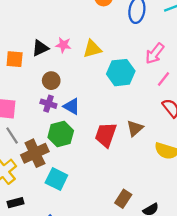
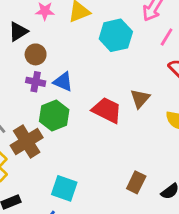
black triangle: (40, 48) -> (18, 32), moved
red trapezoid: (106, 135) -> (107, 110), turned 104
cyan square: (56, 179) -> (64, 188), moved

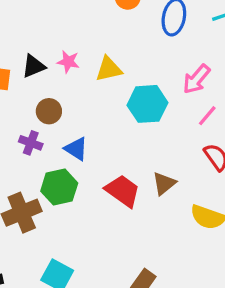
black triangle: (18, 32) -> (34, 66), moved
purple cross: (36, 82) -> (31, 143), moved

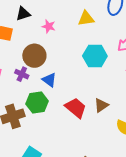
black triangle: (34, 66) -> (23, 14), moved
yellow triangle: (109, 69) -> (86, 18), moved
brown circle: (49, 111) -> (34, 56), size x1.5

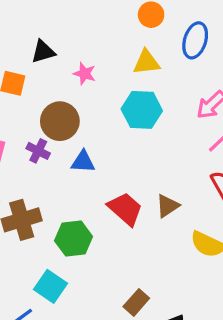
cyan hexagon: (95, 56) -> (142, 110), moved
blue triangle: (49, 80) -> (83, 162), turned -35
green hexagon: (37, 102) -> (74, 239), moved

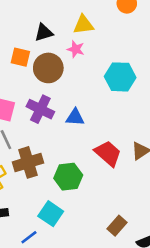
yellow triangle: (146, 62) -> (84, 25), moved
brown circle: (60, 121) -> (48, 68), moved
purple cross: (38, 151) -> (40, 109), size x1.5

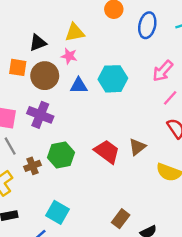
blue triangle: (75, 117) -> (79, 86), moved
brown cross: (28, 162) -> (32, 166), size x0.6
green hexagon: (68, 177) -> (61, 155), moved

